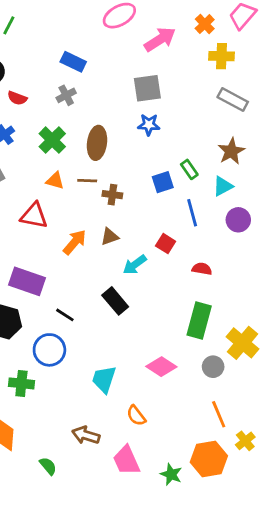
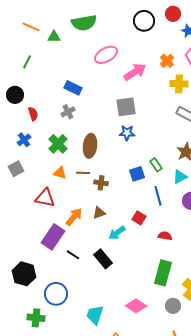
red semicircle: (17, 98) -> (33, 114), turned -128
purple rectangle: (27, 281) -> (53, 237), moved, turned -75
black line: (65, 315) -> (73, 255), moved

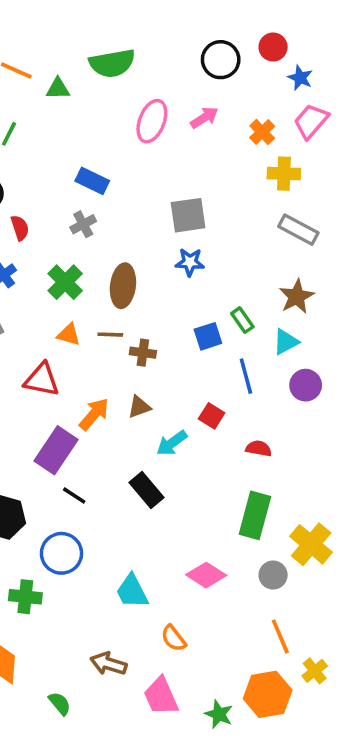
pink ellipse: (106, 55) -> (152, 121), turned -40
pink arrow: (135, 72) -> (204, 118), moved, size x0.7
black line: (73, 255) -> (74, 495), moved
cyan trapezoid: (95, 315) -> (132, 591), turned -45

